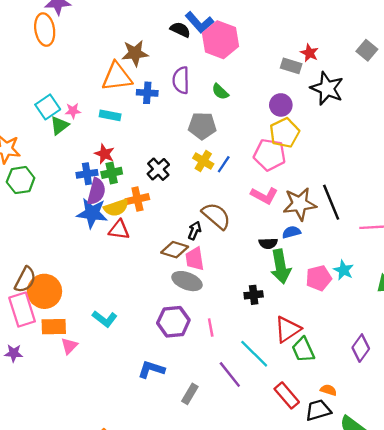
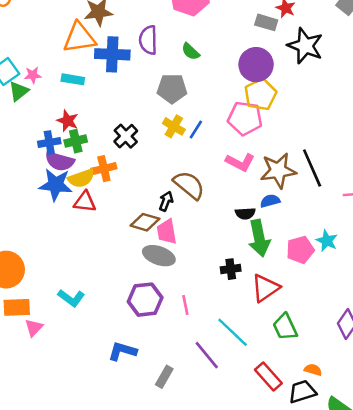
blue cross: (147, 93) -> (112, 54), size x1.5
purple circle: (281, 105) -> (256, 65), size x1.4
purple semicircle: (96, 191) -> (60, 161), turned 92
red triangle: (288, 329) -> (265, 288), moved

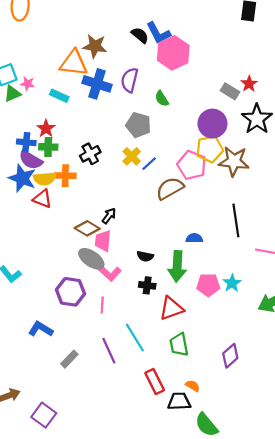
pink L-shape: (240, 162) -> (109, 273), moved
brown star: (278, 170) -> (234, 161), moved
brown semicircle: (189, 185) -> (170, 188), moved, turned -84
black semicircle: (245, 214) -> (145, 256), moved

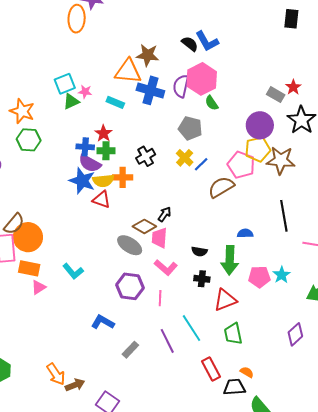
pink hexagon: (173, 53) -> (202, 79), moved
gray ellipse: (91, 259) -> (130, 245), moved
purple diamond: (230, 356) -> (295, 334), moved

